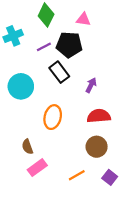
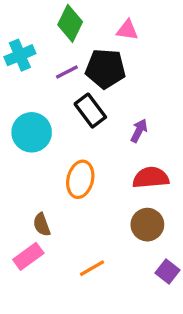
pink rectangle: (37, 168) -> (28, 256), moved
orange line: (77, 175) -> (92, 268), moved

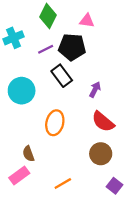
red semicircle: (151, 178) -> (103, 122), turned -135

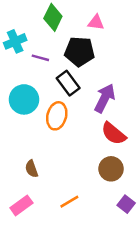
purple line: (46, 49) -> (40, 58), moved, turned 42
purple arrow: (95, 89) -> (105, 98), size x1.6
orange ellipse: (55, 123) -> (57, 116), moved
pink rectangle: (19, 176) -> (21, 205), moved

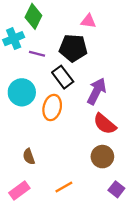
green diamond: (53, 17) -> (33, 16), moved

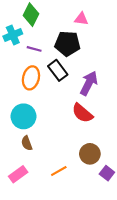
cyan circle: (22, 92) -> (23, 116), moved
orange ellipse: (52, 108) -> (31, 78), moved
red semicircle: (105, 124) -> (82, 113), moved
brown circle: (102, 157) -> (90, 154), moved

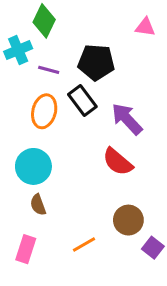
pink triangle: (81, 19) -> (145, 27), moved
purple arrow: (89, 83) -> (127, 119), turned -70
pink rectangle: (18, 174) -> (26, 249), turned -36

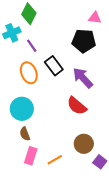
black pentagon: (96, 62) -> (84, 41), moved
purple line: (49, 70) -> (32, 46), turned 40
orange ellipse: (44, 111) -> (29, 73), turned -35
pink rectangle: (26, 249) -> (31, 156), moved

